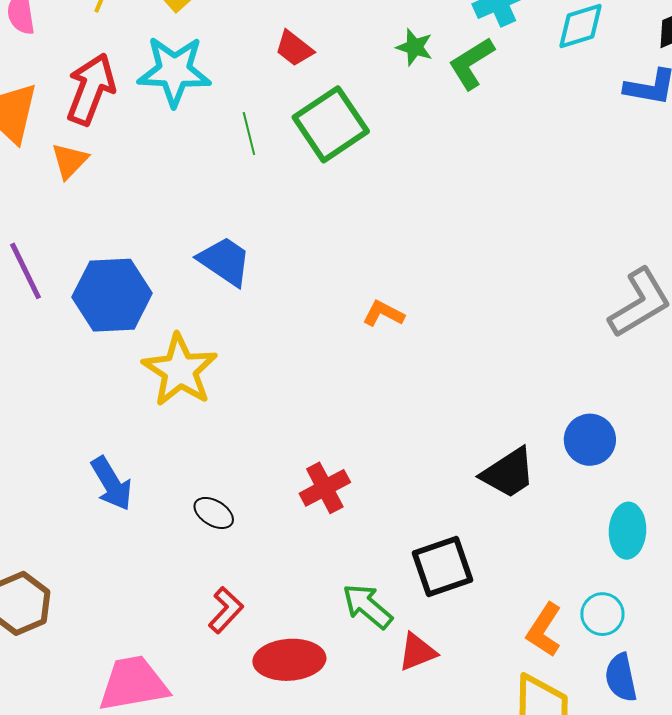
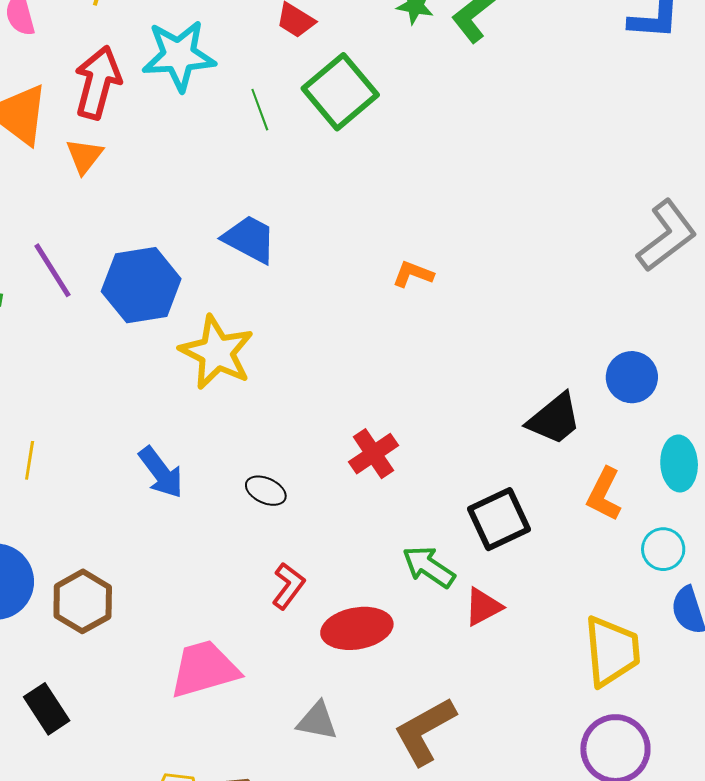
orange L-shape: (544, 630) -> (604, 494), moved

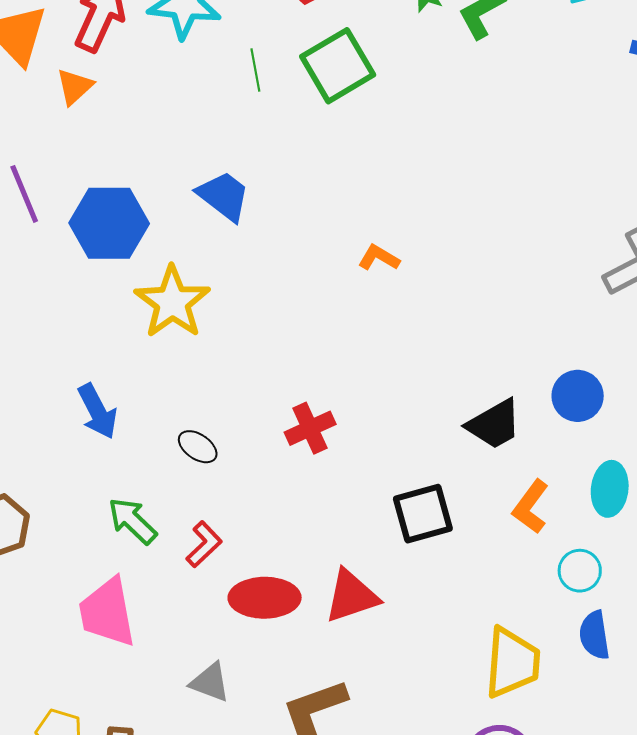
green arrow: (429, 567) -> (132, 521), moved
red triangle: (483, 607) -> (351, 596), moved, size x1.4
pink trapezoid: (204, 669) -> (107, 612), turned -94

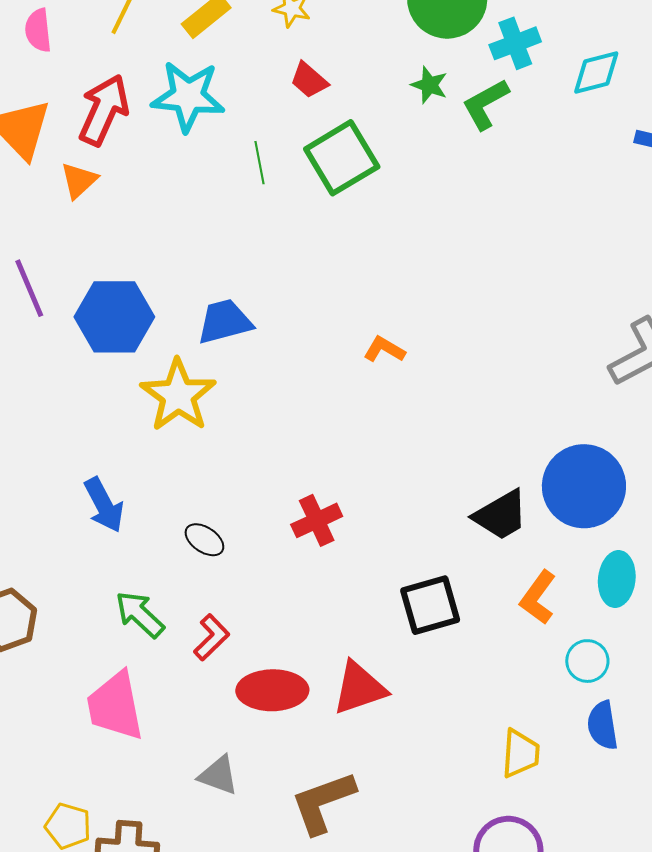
blue trapezoid: (224, 196) -> (225, 322), moved, turned -52
blue circle: (578, 396) -> (584, 486), size x1.6
yellow trapezoid: (512, 663) -> (520, 753), size x0.7

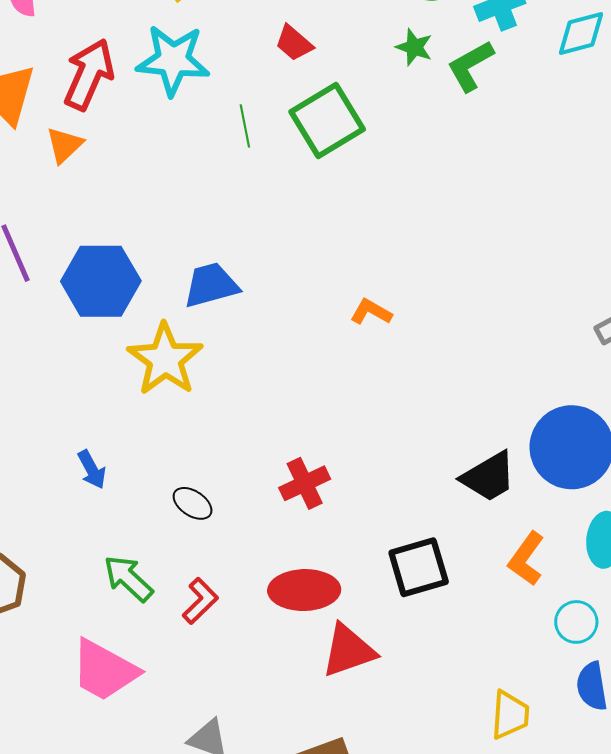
blue arrow: (104, 505) -> (92, 469), size x0.7
red ellipse: (272, 690) -> (304, 590), moved
pink trapezoid: (115, 706) -> (104, 670), turned -50

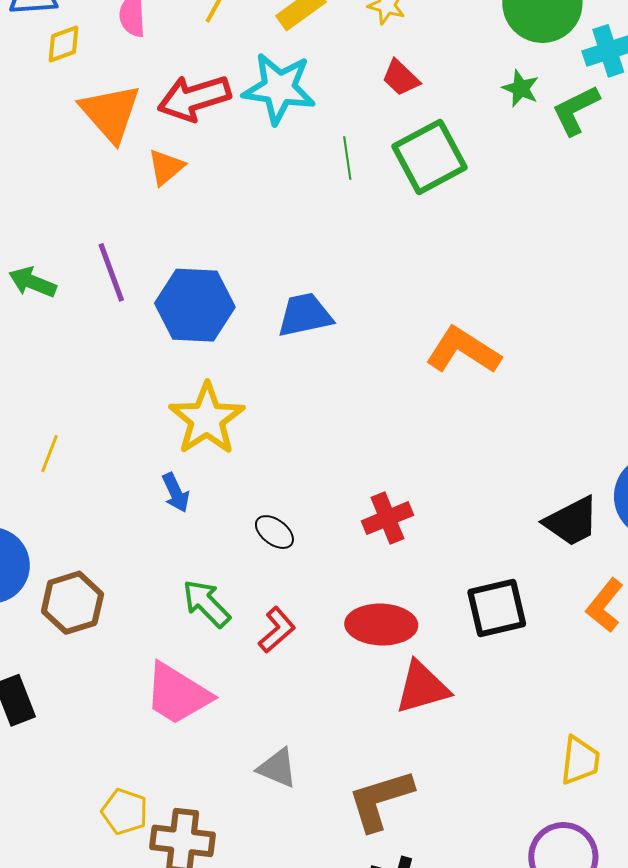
red arrow: (89, 74) -> (194, 98), turned -134
orange L-shape: (371, 312) -> (463, 350), size x1.8
yellow star: (165, 359) -> (207, 419), moved

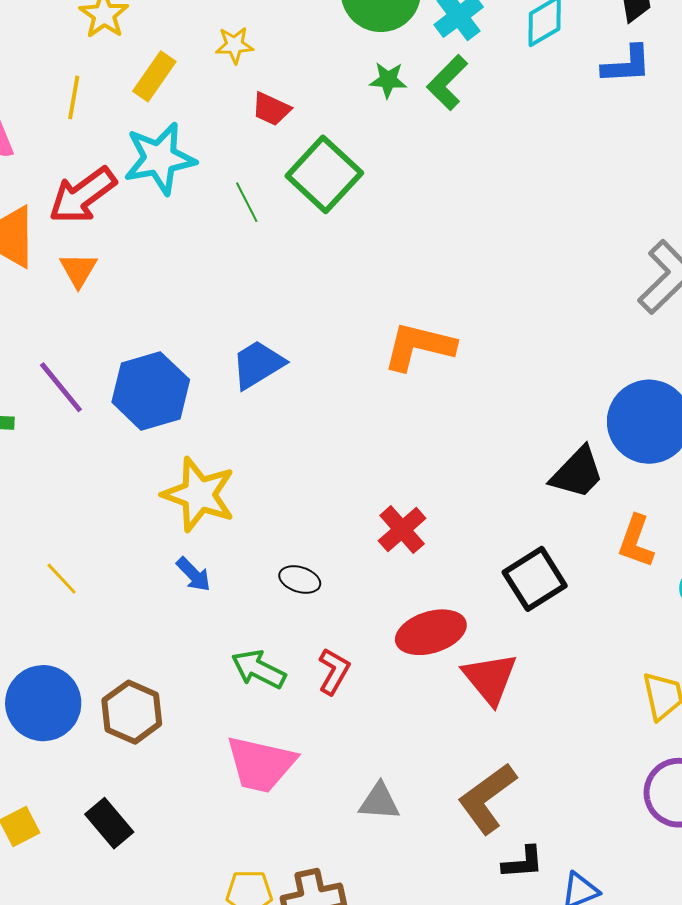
yellow line: (50, 454) -> (62, 579), turned -45
red triangle: (422, 687) -> (490, 678), turned -34

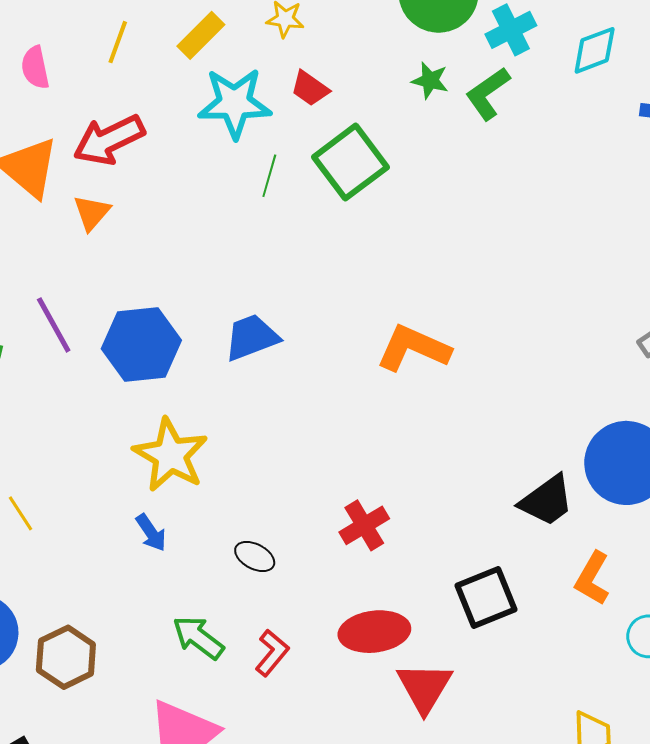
cyan star: (160, 159) -> (235, 103), moved
green line: (247, 202) -> (269, 176), turned 33

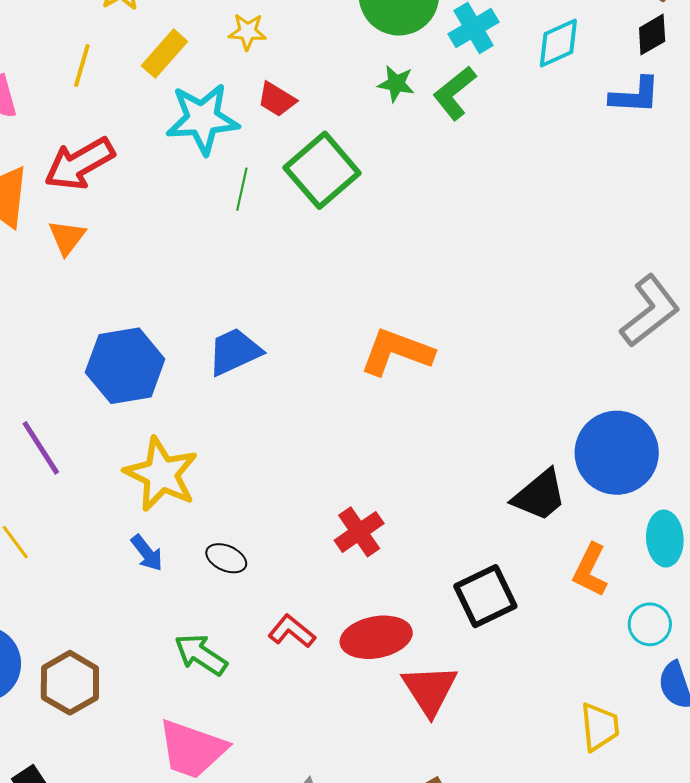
purple line: (54, 325) -> (41, 448), moved
black ellipse: (255, 556) -> (226, 558), moved
red L-shape: (272, 653) -> (292, 631), moved, turned -87

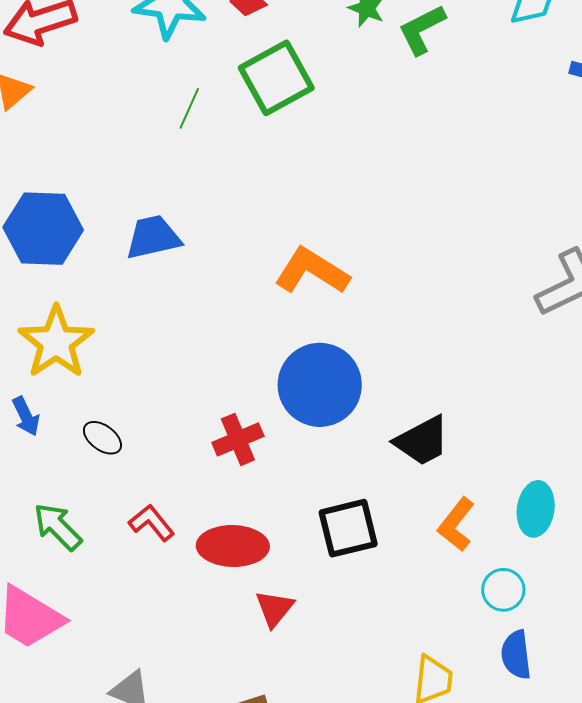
green line: (242, 189) -> (189, 108), moved
blue circle: (617, 453) -> (320, 385), moved
red triangle: (430, 690) -> (274, 608), size x0.7

